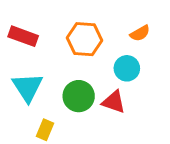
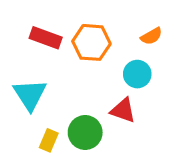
red rectangle: (23, 36) -> (46, 38), moved
green circle: (79, 96) -> (85, 132), moved

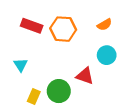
cyan circle: (137, 74) -> (107, 55), moved
cyan triangle: (30, 95) -> (21, 65), size x0.6

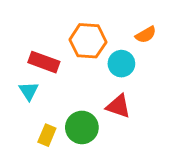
red rectangle: (32, 26) -> (44, 62), moved
cyan circle: (107, 55) -> (121, 64), moved

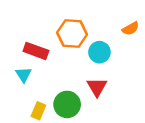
orange semicircle: (146, 35) -> (131, 29), moved
red triangle: (118, 106) -> (97, 87), turned 40

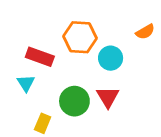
green circle: (67, 104) -> (74, 101), moved

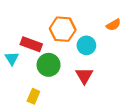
cyan triangle: (26, 83) -> (12, 58), moved
green circle: (74, 101) -> (49, 65), moved

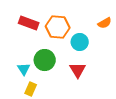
red rectangle: (31, 44) -> (29, 23), moved
cyan triangle: (12, 58) -> (24, 69), moved

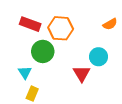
cyan circle: (80, 42) -> (99, 57), moved
green circle: (45, 60) -> (43, 51), moved

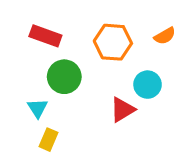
orange hexagon: (61, 28) -> (113, 42), moved
red triangle: (82, 74) -> (122, 110), turned 30

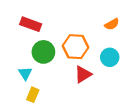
orange hexagon: (113, 42) -> (76, 47), moved
cyan circle: (148, 85) -> (110, 57), moved

